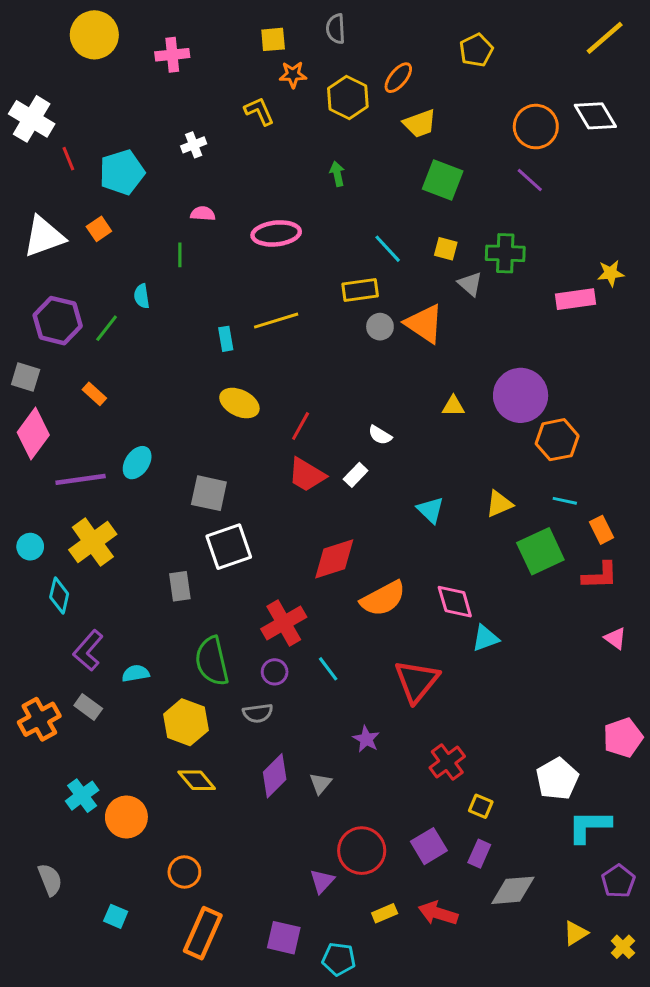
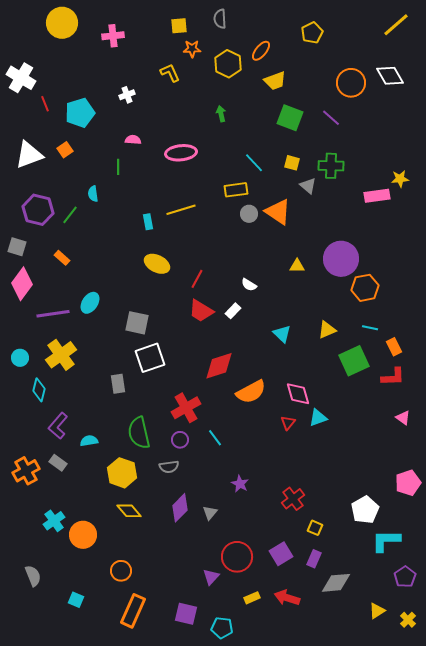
purple line: (530, 180) -> (331, 118), moved
red triangle: (417, 681) -> (288, 423), moved, size x0.5

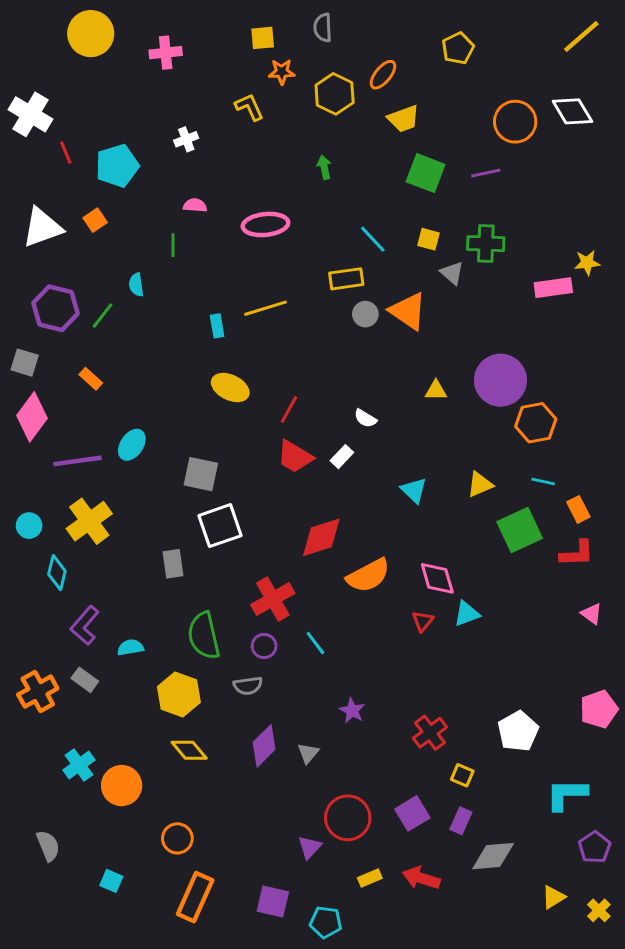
purple line: (331, 118) -> (486, 173), turned -54
white pentagon: (365, 510) -> (518, 731), moved

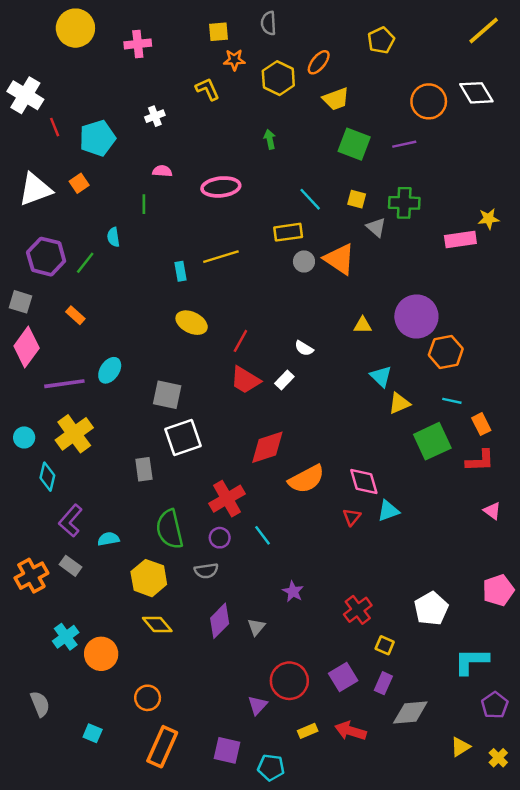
cyan triangle: (414, 490) -> (381, 376), moved

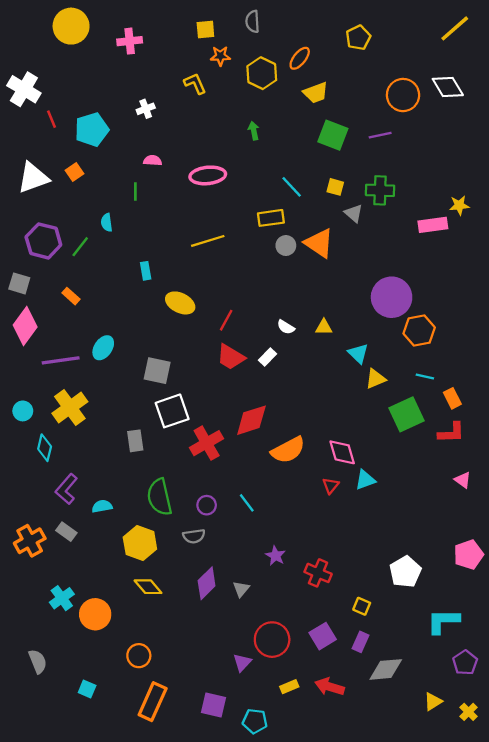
cyan rectangle: (181, 271) -> (146, 271), moved
yellow triangle: (363, 325) -> (324, 327), moved
red cross: (227, 499) -> (207, 443), moved
red cross: (358, 610) -> (318, 573), moved, turned -30

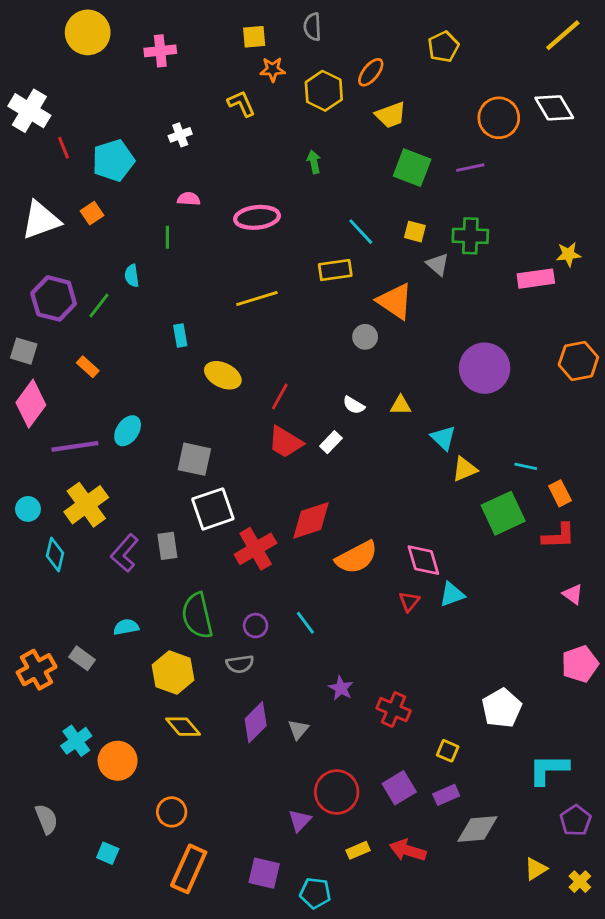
gray circle: (286, 246) -> (365, 337), moved
orange hexagon: (419, 331) -> (578, 361), moved
purple L-shape: (66, 489) -> (125, 553), moved
pink pentagon: (469, 555) -> (580, 664), moved
purple rectangle: (361, 642) -> (446, 795), turned 42

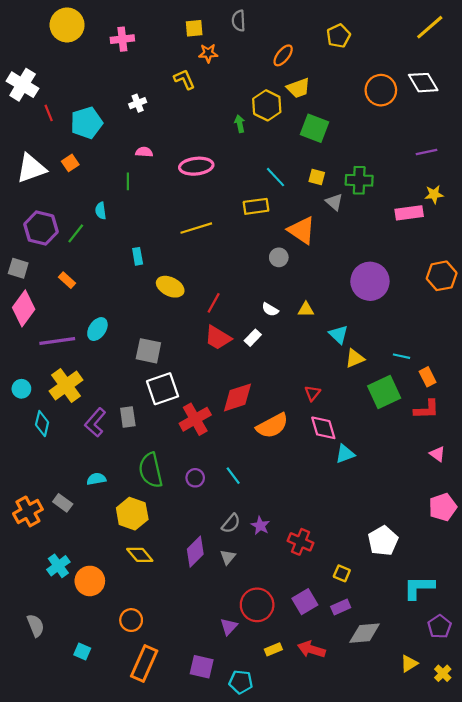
yellow hexagon: (324, 91) -> (267, 105), moved
purple line: (470, 168) -> (426, 152), moved
red triangle: (409, 601) -> (312, 393), moved
gray semicircle: (240, 664) -> (231, 523), moved, turned -42

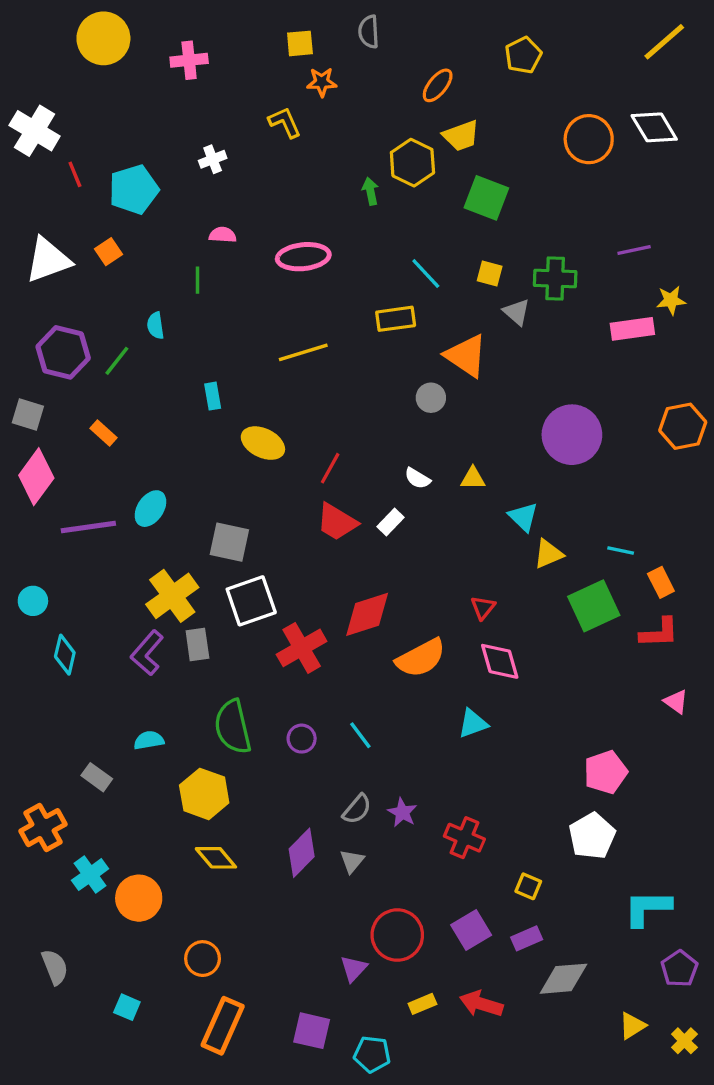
purple line: (426, 152) -> (634, 250), moved
yellow cross: (66, 385) -> (172, 596), moved
cyan triangle: (345, 454) -> (473, 723), moved
pink pentagon: (443, 507) -> (606, 772), moved
orange cross: (28, 511) -> (43, 828), moved

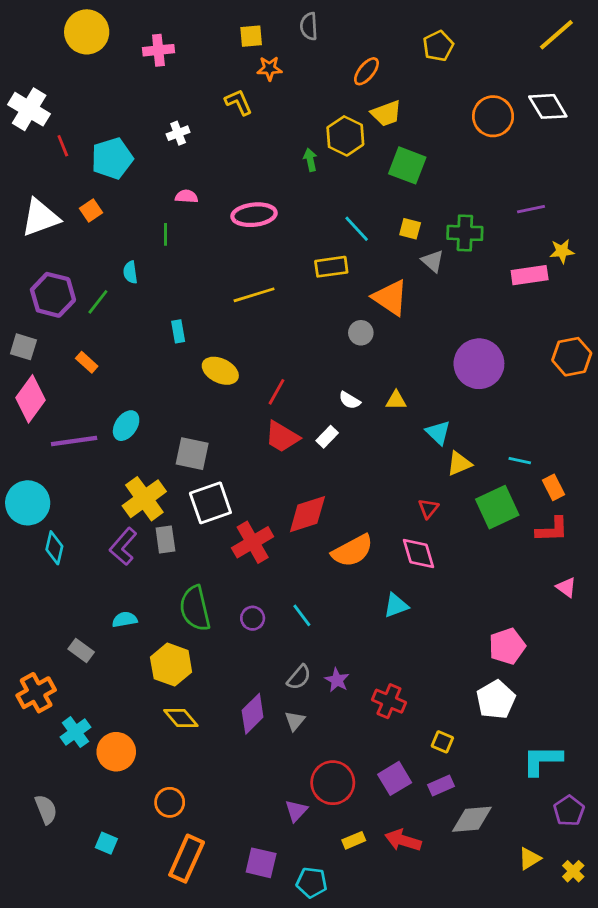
cyan circle: (33, 601) -> (28, 503), size x1.8
red triangle: (483, 608) -> (428, 509), moved

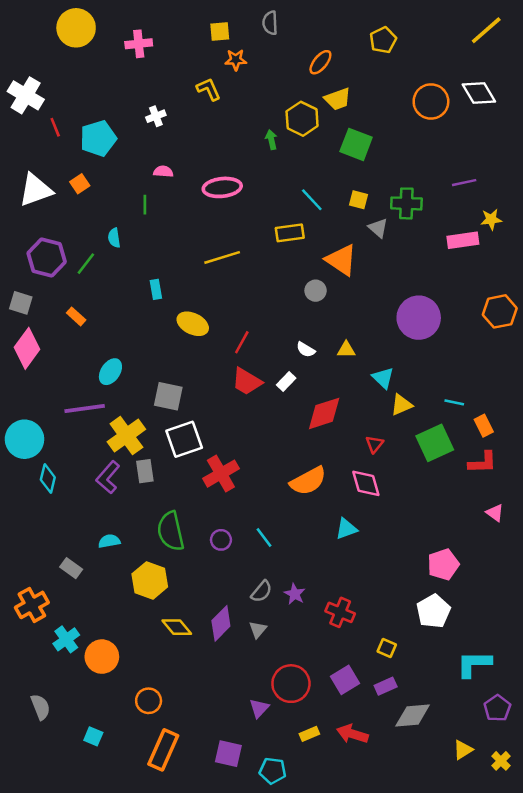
purple line: (74, 441) -> (85, 408), moved
red diamond: (307, 514) -> (324, 413), moved
yellow diamond: (181, 718) -> (177, 627), moved

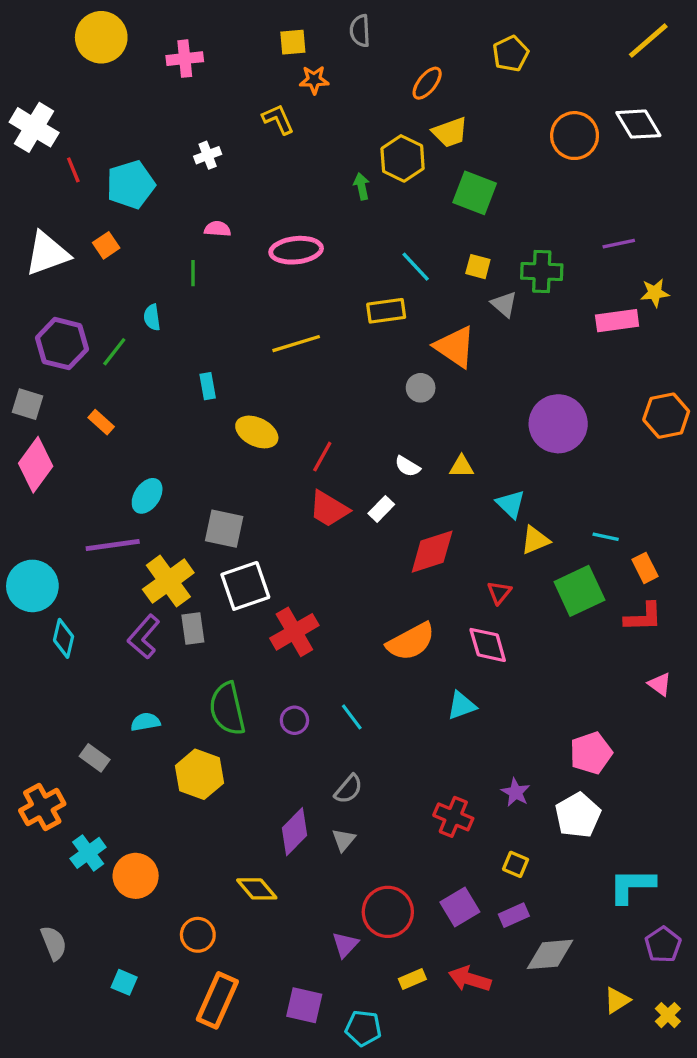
purple star: (295, 594) -> (516, 792), moved
yellow diamond: (177, 627) -> (257, 889), moved

